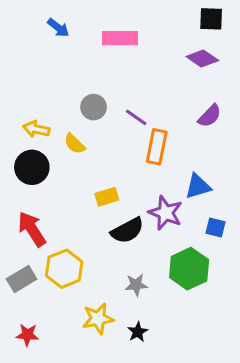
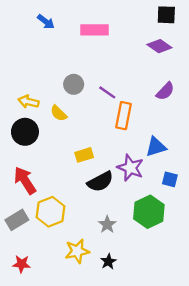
gray star: (136, 285) -> (107, 225), turned -30

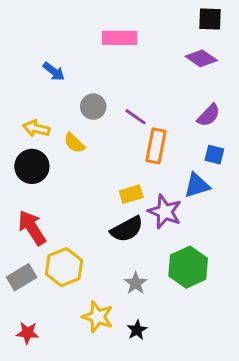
blue arrow: (46, 22) -> (54, 72), moved
yellow rectangle: (84, 155) -> (131, 194), moved
blue square: (170, 179) -> (214, 155), moved
yellow star: (77, 251) -> (98, 317), turned 30

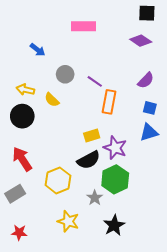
blue triangle: (197, 185) -> (149, 132), moved
yellow hexagon: (64, 267) -> (58, 180), moved
green hexagon: (188, 267) -> (115, 179), moved
black star: (137, 330) -> (114, 225), moved, size x1.5

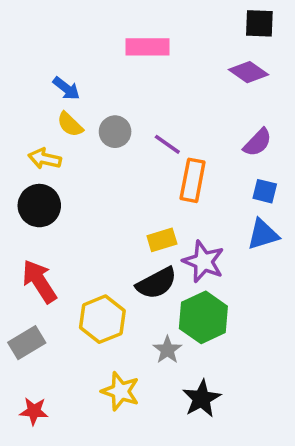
yellow semicircle: (52, 100) -> (70, 124), moved

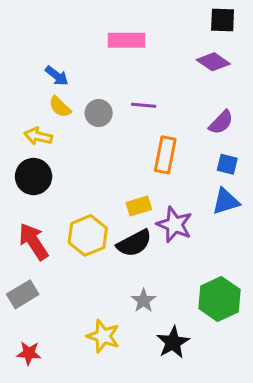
purple line: (167, 144) -> (144, 105), moved, turned -30
green hexagon: (203, 317) -> (219, 299), moved
yellow hexagon: (102, 319) -> (88, 235), moved

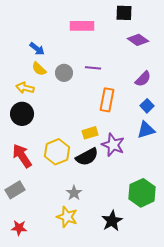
black square: (223, 20) -> (124, 13), moved
blue square: (227, 164) -> (147, 106), turned 32
gray star: (144, 300) -> (74, 193), moved

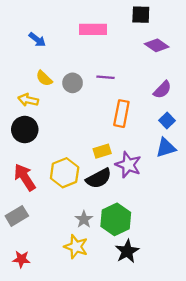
blue arrow: (37, 49) -> (37, 40), moved
green hexagon: (142, 193) -> (116, 219), moved

